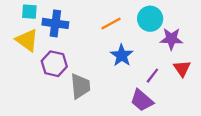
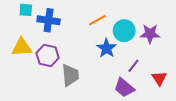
cyan circle: (150, 19) -> (124, 31), moved
yellow triangle: (27, 40) -> (22, 47), moved, turned -40
red triangle: (182, 68) -> (159, 78), moved

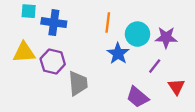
orange line: (97, 20) -> (108, 23), turned -54
purple line: (133, 66) -> (155, 66), moved

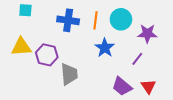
blue cross: (54, 23) -> (68, 20), moved
cyan circle: (137, 34) -> (121, 19), moved
red triangle: (176, 87) -> (148, 86), moved

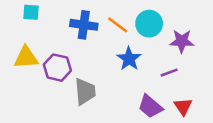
orange line: (96, 20) -> (118, 25), turned -60
purple line: (137, 59) -> (169, 73), turned 32

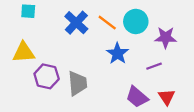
blue cross: (84, 25) -> (76, 23), turned 35
purple hexagon: (57, 68) -> (47, 76), moved

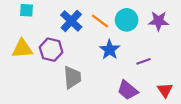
purple star: (166, 37) -> (158, 21), moved
purple hexagon: (47, 76) -> (51, 50), moved
red triangle: (167, 97) -> (165, 90), moved

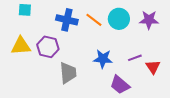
blue cross: (71, 21) -> (67, 20), turned -30
blue star: (110, 50) -> (103, 59), moved, turned -30
red triangle: (165, 90) -> (153, 67), moved

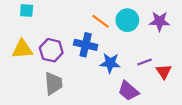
blue cross: (67, 20) -> (86, 45), moved
gray trapezoid: (68, 73) -> (53, 83), moved

